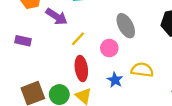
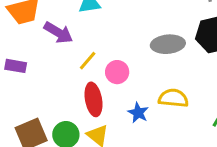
gray ellipse: (126, 26) -> (168, 44), moved, turned -65
pink circle: (109, 48) -> (117, 72), moved

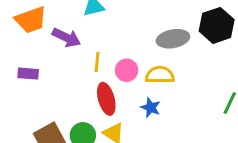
yellow line: (88, 61) -> (97, 62), turned -30
yellow semicircle: (173, 98) -> (160, 75), moved

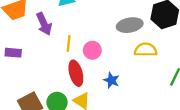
purple arrow: (66, 38) -> (44, 24), turned 40
yellow semicircle: (160, 75) -> (146, 50), moved

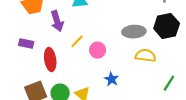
yellow line: (69, 43) -> (77, 41), turned 32
red ellipse: (76, 73) -> (50, 59), moved

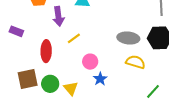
purple rectangle: (26, 44) -> (16, 31), moved
pink circle: (98, 50) -> (90, 62), moved

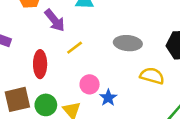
purple arrow: (58, 16) -> (55, 20), turned -30
gray ellipse: (128, 38) -> (128, 43), moved
pink circle: (90, 62) -> (90, 84), moved

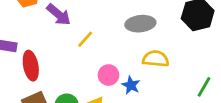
red ellipse: (40, 64) -> (31, 66), moved
yellow semicircle: (152, 76) -> (156, 59), moved

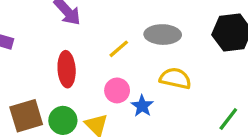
yellow line: (85, 39) -> (119, 49), moved
red ellipse: (31, 66) -> (67, 69), moved

